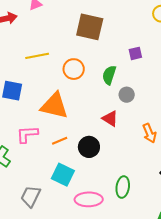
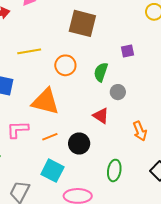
green ellipse: (123, 187) -> (114, 170), moved

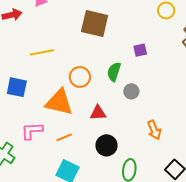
orange circle: (65, 65) -> (80, 77), moved
red triangle: (101, 116) -> (98, 113), moved, turned -36
black circle: (79, 144) -> (106, 145), moved

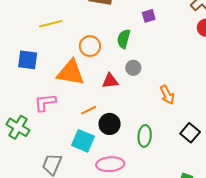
gray circle: (131, 91) -> (133, 68), moved
orange line: (64, 137) -> (89, 110), moved
black circle: (106, 145) -> (110, 124), moved

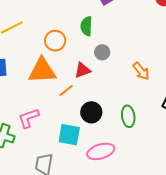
pink L-shape: (45, 103) -> (28, 118), moved
orange line: (89, 110) -> (66, 91), moved

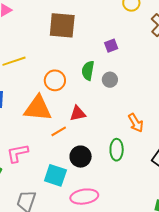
gray circle: (102, 52) -> (110, 80), moved
green ellipse: (128, 116) -> (117, 150), moved

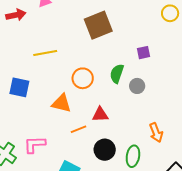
brown square: (62, 25) -> (98, 25), turned -36
orange triangle: (38, 108) -> (61, 103), size x0.7
black circle: (81, 157) -> (105, 150), moved

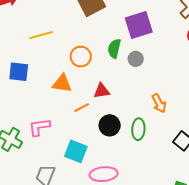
purple square: (143, 53) -> (139, 25), size x2.0

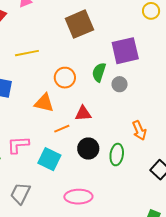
cyan square: (76, 151) -> (49, 159), moved

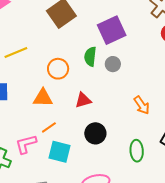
orange line: (62, 129) -> (49, 127), moved
green ellipse: (117, 155) -> (137, 151), moved

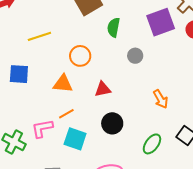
purple square: (112, 30) -> (161, 22), moved
green semicircle: (90, 57) -> (114, 27), moved
green ellipse: (137, 151) -> (152, 144), turned 35

